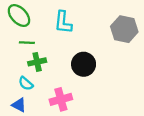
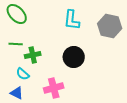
cyan L-shape: (63, 22) -> (72, 20), moved
green line: (27, 43) -> (16, 44), moved

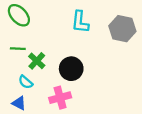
green cross: (33, 55) -> (37, 61), turned -35
black circle: (74, 57) -> (71, 69), moved

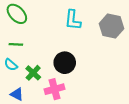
green cross: (37, 61) -> (33, 73), moved
cyan semicircle: (26, 82) -> (11, 65), moved

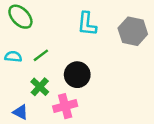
green line: (16, 44) -> (41, 55), moved, turned -40
cyan semicircle: (11, 65) -> (13, 57), moved, turned 144

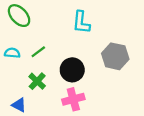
gray hexagon: (133, 31) -> (115, 56), moved
pink cross: (65, 106) -> (73, 99), moved

